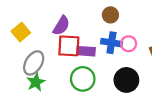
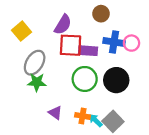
brown circle: (110, 15) -> (101, 14), moved
black circle: (126, 80) -> (116, 80), moved
green star: (36, 82) -> (37, 82), turned 30

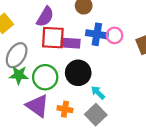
green circle: (85, 79) -> (45, 77), moved
black circle: (116, 80) -> (78, 73), moved
purple triangle: (55, 113) -> (37, 106), size x1.6
cyan arrow: (96, 120) -> (98, 93), moved

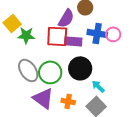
purple semicircle: (45, 17) -> (66, 18), moved
gray ellipse: (17, 55) -> (28, 70), moved, turned -65
green star: (19, 75) -> (26, 35), moved

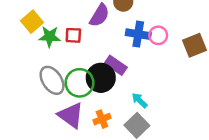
red square: (57, 36) -> (73, 35), moved, size x0.6
purple rectangle: (73, 41) -> (116, 65), moved, turned 30
black circle: (80, 68) -> (101, 78), moved
orange cross: (68, 101) -> (102, 119), turned -32

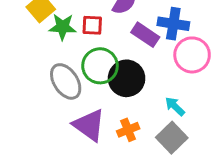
pink circle: (158, 35) -> (192, 55), moved, size x1.5
purple rectangle: (116, 65) -> (145, 35), moved
green circle: (80, 83) -> (100, 66), moved

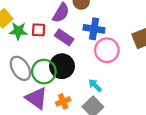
purple rectangle: (145, 35) -> (64, 37), moved
green circle: (100, 66) -> (44, 72), moved

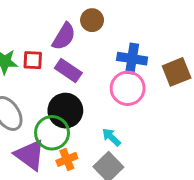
blue cross: (94, 29) -> (132, 59), moved
green circle: (44, 72) -> (52, 133), moved

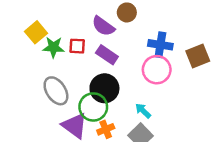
purple semicircle: (64, 36) -> (103, 26), turned 95

